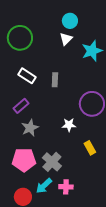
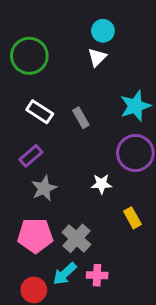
cyan star: (92, 51) -> (135, 106), moved
gray rectangle: (55, 80) -> (81, 118), turned -32

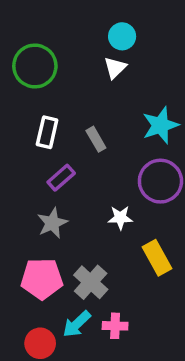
white rectangle: (40, 112) -> (47, 132), turned 70
purple rectangle: (31, 156) -> (61, 178), moved
yellow rectangle: (132, 218) -> (157, 258), size x1.4

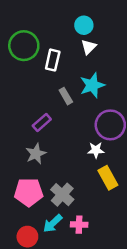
white triangle: (115, 68) -> (89, 47), moved
cyan star: (160, 125) -> (92, 85), moved
white rectangle: (47, 132) -> (53, 60), moved
white star: (120, 218) -> (96, 150), moved

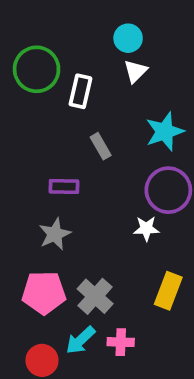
cyan star: (92, 85) -> (165, 132), moved
purple rectangle: (42, 123) -> (64, 186), turned 42
yellow rectangle: (108, 178) -> (168, 291), moved, turned 50

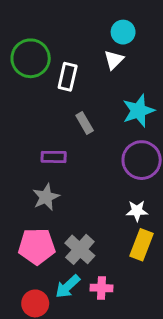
cyan circle: (128, 38) -> (123, 32), moved
white star: (146, 229) -> (137, 211), moved

